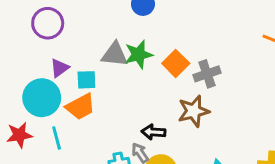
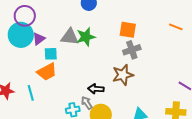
orange square: (176, 63) -> (128, 30), moved, turned -36
purple triangle: (60, 68) -> (39, 39), moved
cyan circle: (42, 98) -> (21, 35), moved

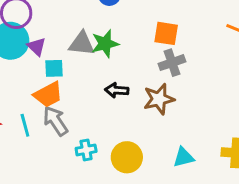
purple triangle: (39, 39) -> (37, 47), turned -40
black arrow: (96, 89) -> (117, 90), moved
gray arrow: (87, 103) -> (55, 121), moved, size x1.5

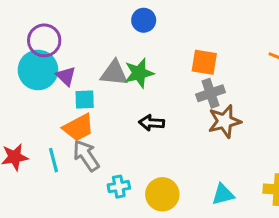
brown star: (159, 99) -> (225, 121), moved

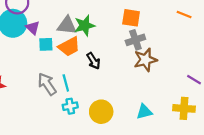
black arrow: (151, 123) -> (93, 61), turned -126
orange trapezoid: (78, 127) -> (69, 47), moved
cyan line: (54, 160) -> (66, 83), moved

